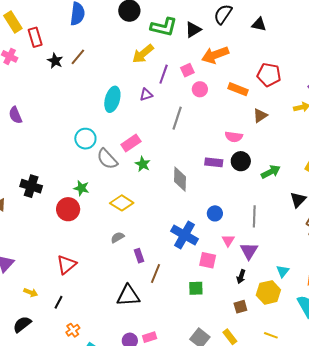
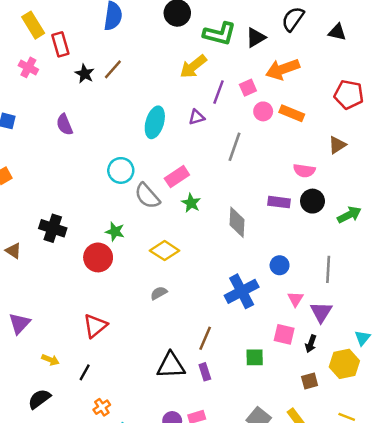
orange rectangle: (238, 89) -> (292, 113), moved
purple semicircle: (15, 115) -> (64, 125), moved
blue cross: (185, 235) -> (242, 291), turned 32
purple rectangle: (139, 256) -> (205, 372), moved
pink square: (208, 260) -> (284, 334), moved

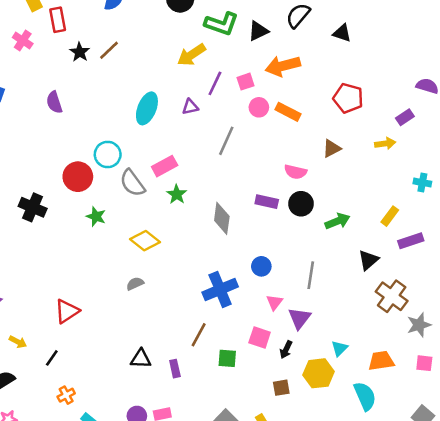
red circle: (98, 257) -> (78, 177), moved
brown line: (205, 338) -> (199, 335), moved
black triangle: (171, 365) -> (141, 359), size x0.7

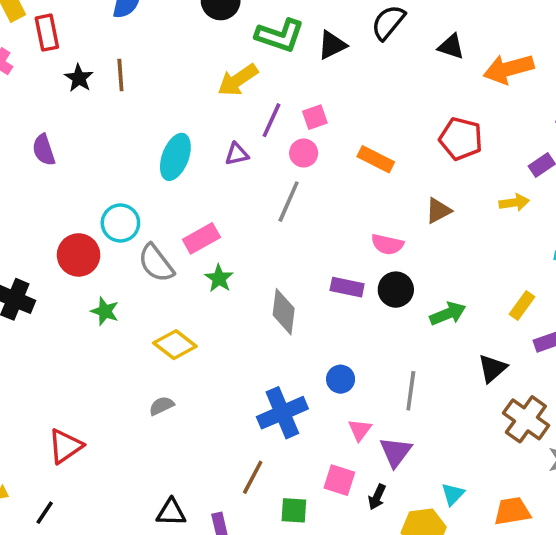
brown line: (109, 50) -> (120, 75), turned -50
orange arrow: (283, 66) -> (509, 69), moved
pink circle: (259, 107) -> (304, 153), moved

